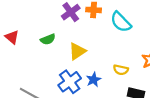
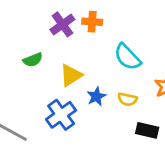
cyan semicircle: (121, 22) -> (127, 57), moved
blue star: (94, 80) -> (96, 96), moved

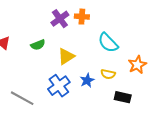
blue star: (96, 96) -> (87, 80), moved

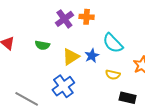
green semicircle: (38, 45) -> (42, 45), turned 32
blue star: (87, 80) -> (92, 56), moved

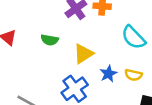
blue star: (92, 56) -> (108, 74), moved

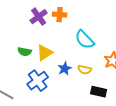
green semicircle: (50, 40) -> (25, 52), moved

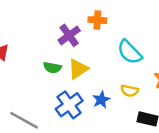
purple cross: (39, 17) -> (69, 35), moved
blue star: (65, 69) -> (101, 100), moved

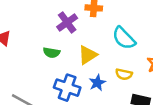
yellow triangle: (78, 69) -> (88, 55), moved
blue cross: (69, 105) -> (67, 88), turned -35

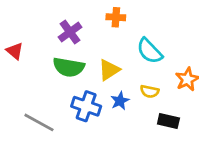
purple cross: (67, 22) -> (70, 32), moved
green semicircle: (51, 53) -> (69, 67), size x1.6

